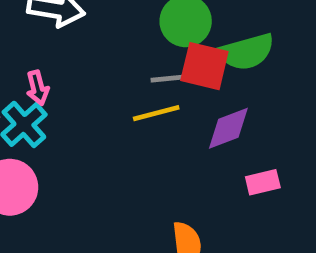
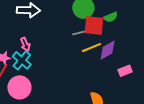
green semicircle: (246, 52) -> (111, 17), size x0.6
yellow line: (156, 113) -> (91, 48), moved

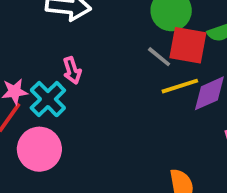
gray line: (79, 33) -> (159, 57), turned 48
pink arrow: (25, 44) -> (72, 70), moved

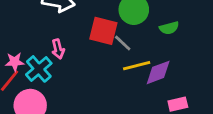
red square: (188, 45) -> (103, 31), moved

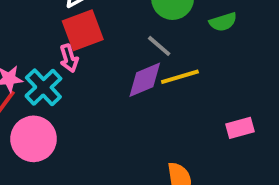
red square: (103, 31) -> (83, 30), moved, turned -32
purple diamond: (158, 72) -> (145, 80), moved

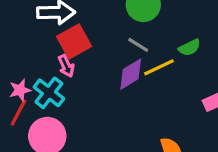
green semicircle: (223, 22) -> (189, 48), moved

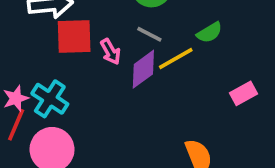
red square: (74, 41) -> (74, 36), turned 32
pink arrow: (66, 66) -> (110, 52), moved

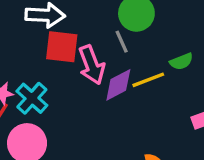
gray line: (149, 34) -> (122, 42), moved, turned 30
pink arrow: (110, 52) -> (92, 65), size x1.6

